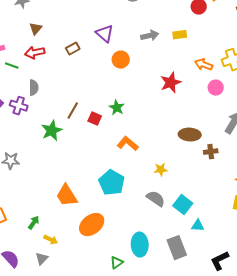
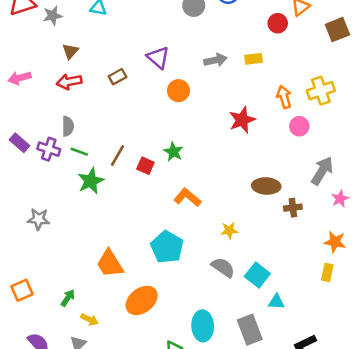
orange arrow: (204, 65) -> (284, 97), turned 54
green line: (12, 66) -> (79, 152), moved

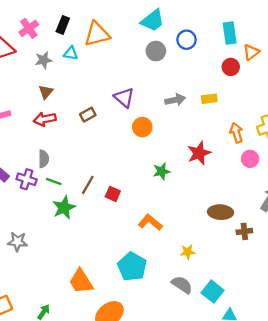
gray star: (53, 16) -> (44, 60), moved
green star: (173, 152) -> (162, 171), moved, turned 30

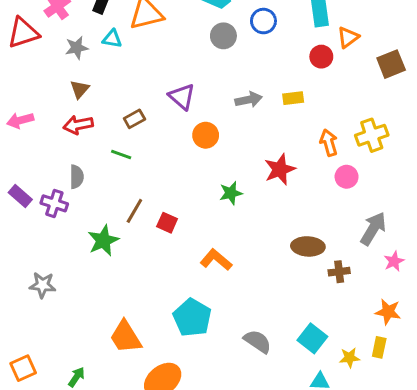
green line: (54, 182) -> (121, 154), moved
yellow star: (188, 252) -> (349, 358), moved
cyan square: (213, 292) -> (312, 338), moved

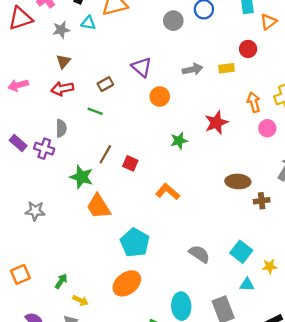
red circle: (321, 57) -> (248, 49), moved
green star: (103, 241) -> (82, 177), turned -30
cyan pentagon: (192, 318) -> (135, 243), moved
orange trapezoid: (126, 337) -> (99, 206), moved

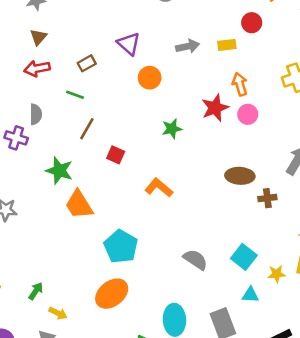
orange arrow: (254, 102) -> (240, 84), moved
pink circle: (267, 128) -> (248, 114), moved
brown line: (105, 154) -> (87, 129), moved

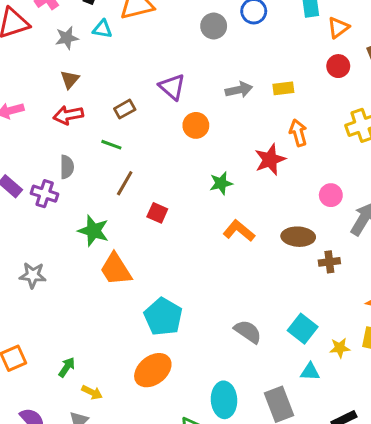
red circle: (252, 23) -> (338, 66), moved
pink circle: (248, 114) -> (331, 195), moved
orange L-shape: (159, 188) -> (239, 231), moved

